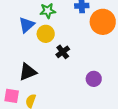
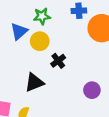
black triangle: (28, 72) -> (34, 83), moved

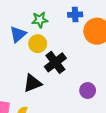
black cross: (58, 61) -> (55, 62), size x1.5

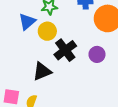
purple circle: (88, 90) -> (97, 54), moved

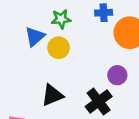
black cross: (65, 50) -> (99, 101), moved

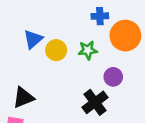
green star: (61, 19) -> (88, 50), moved
black triangle: (52, 95) -> (23, 98), moved

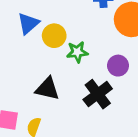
green star: (88, 50) -> (77, 52), moved
black triangle: (23, 98) -> (47, 89), moved, turned 35

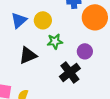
yellow circle: (54, 36) -> (43, 20), moved
black triangle: (47, 89) -> (28, 55), moved, turned -36

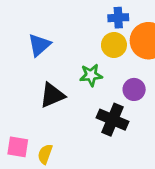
yellow circle: (43, 20) -> (114, 45), moved
black cross: (70, 72) -> (113, 120), turned -30

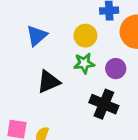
yellow circle: (114, 45) -> (85, 36), moved
purple circle: (134, 89) -> (116, 69), moved

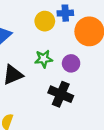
yellow circle: (85, 36) -> (45, 21), moved

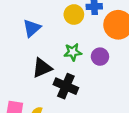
black cross: (61, 94) -> (66, 86), moved

